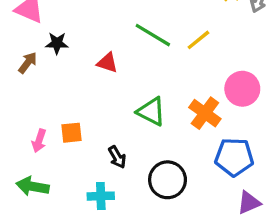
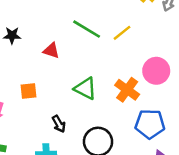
orange square: (72, 133) -> (28, 91), moved

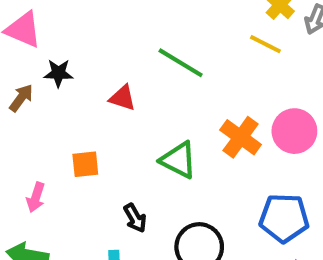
yellow line: (122, 33) -> (265, 44), moved, turned 66
orange cross: (127, 90) -> (241, 137), moved

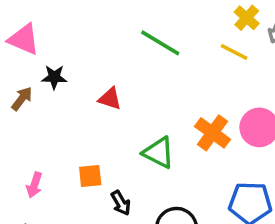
green line: (181, 63) -> (160, 43), moved
orange square: (85, 164) -> (90, 176), moved

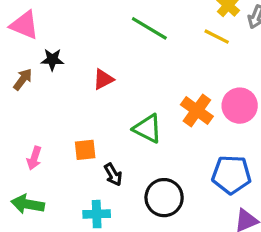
red triangle: (110, 99) -> (103, 79), turned -45

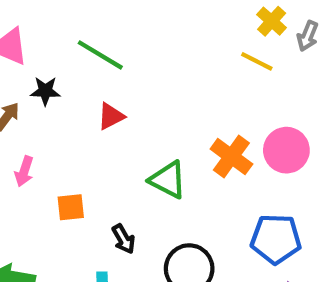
green line: (149, 28) -> (100, 55), moved
orange square: (85, 150) -> (71, 207), moved
pink arrow: (34, 158) -> (24, 171), moved

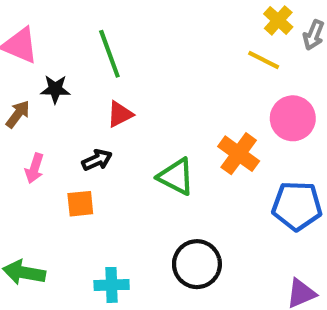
green line: (100, 55) -> (109, 54), turned 39
pink circle: (286, 150) -> (293, 118), moved
black arrow: (124, 239) -> (97, 160), moved, turned -84
blue pentagon: (276, 239) -> (297, 206), moved

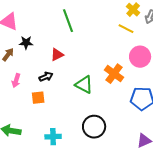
green line: (109, 54) -> (68, 21), moved

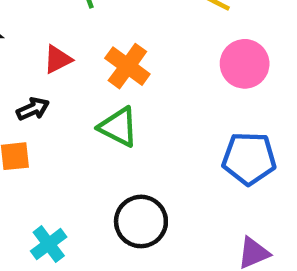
orange cross: (114, 74) -> (127, 66), moved
cyan cross: (53, 137) -> (49, 244), turned -35

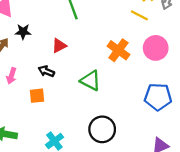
orange cross: (127, 66) -> (118, 50), moved
black arrow: (33, 109) -> (46, 71), turned -133

